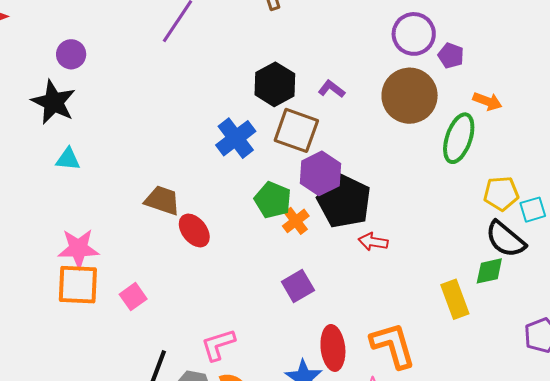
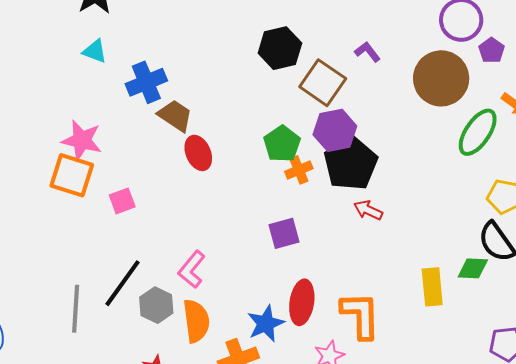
black hexagon: (275, 84) -> (280, 48), moved
blue cross: (236, 138) -> (146, 82), moved
pink L-shape: (218, 345) -> (192, 269), turned -48

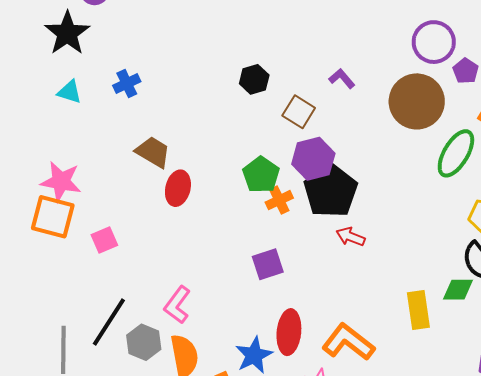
black hexagon: (280, 48) -> (254, 79), size x0.7
blue cross: (146, 82) -> (127, 84), moved, size x0.7
brown square: (323, 83) -> (299, 112), size x0.7
red ellipse: (198, 153) -> (178, 188), turned 40
orange L-shape: (360, 315) -> (348, 342), turned -48

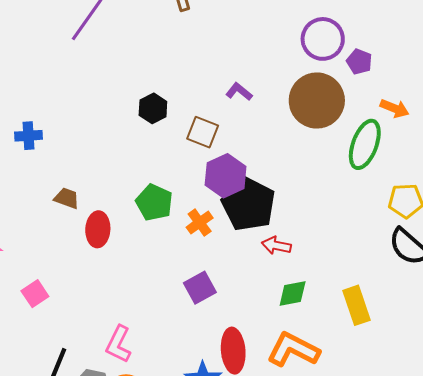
blue cross: (127, 84) -> (28, 136), turned 32
brown trapezoid: (153, 152) -> (67, 198), size x0.7
green pentagon: (261, 175) -> (154, 203), moved
green diamond: (458, 290) -> (293, 294), moved

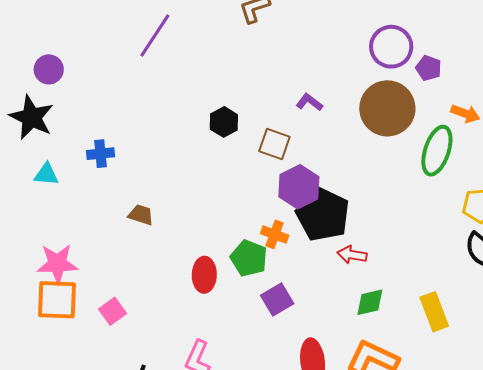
green pentagon: (154, 203) -> (249, 258), moved
orange cross: (200, 223) -> (275, 234), turned -32
red ellipse: (98, 229) -> (204, 275), moved

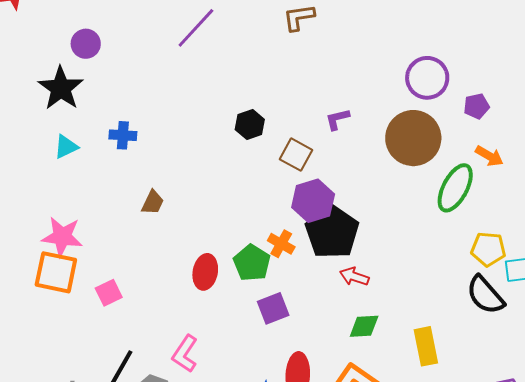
purple pentagon: (429, 68) -> (477, 106), moved, turned 30
purple L-shape: (309, 102) -> (337, 119), turned -60
cyan triangle: (46, 174) -> (66, 147), turned -40
brown trapezoid: (141, 215) -> (153, 202), turned 88

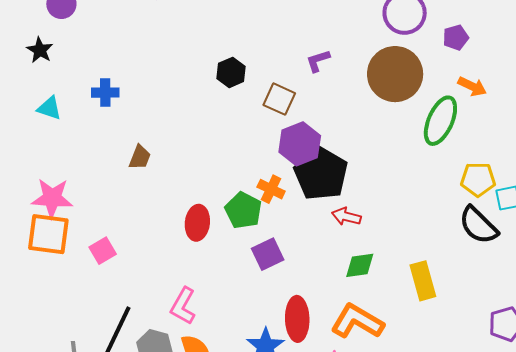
black star: (61, 88) -> (40, 50), size x0.6
cyan triangle: (66, 147) -> (49, 108), turned 48

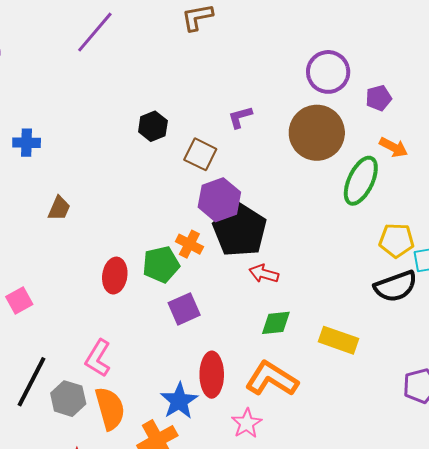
green pentagon: (243, 210) -> (161, 264), turned 30
black semicircle: (478, 225) -> (396, 286), turned -66
yellow rectangle: (423, 281) -> (338, 340), turned -57

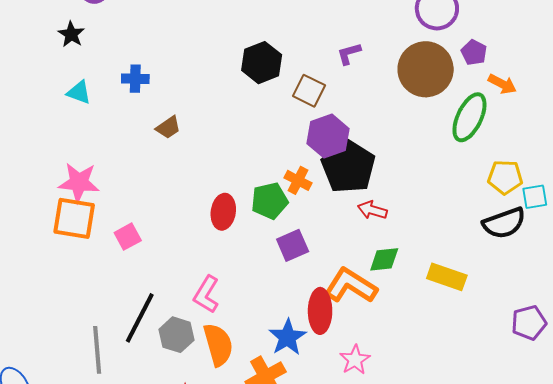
purple pentagon: (379, 98) -> (474, 52), moved, turned -30
black hexagon: (153, 126) -> (262, 63), size x1.4
brown trapezoid: (59, 208) -> (168, 127), moved, turned 32
orange L-shape: (272, 379) -> (351, 286), moved

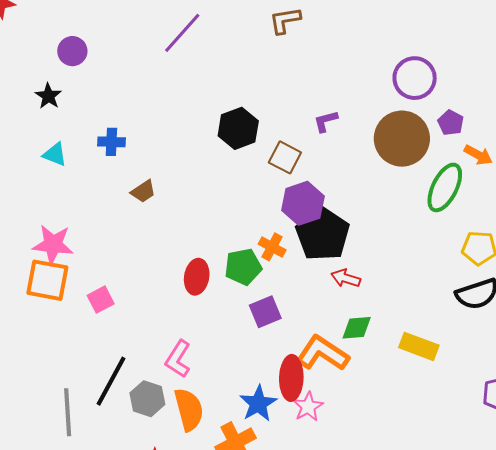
pink star: (355, 360) -> (308, 407), moved

